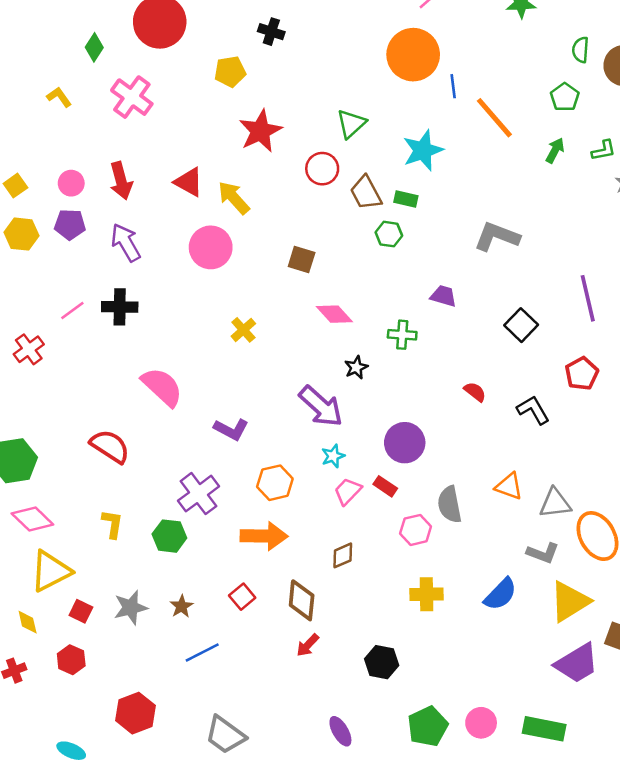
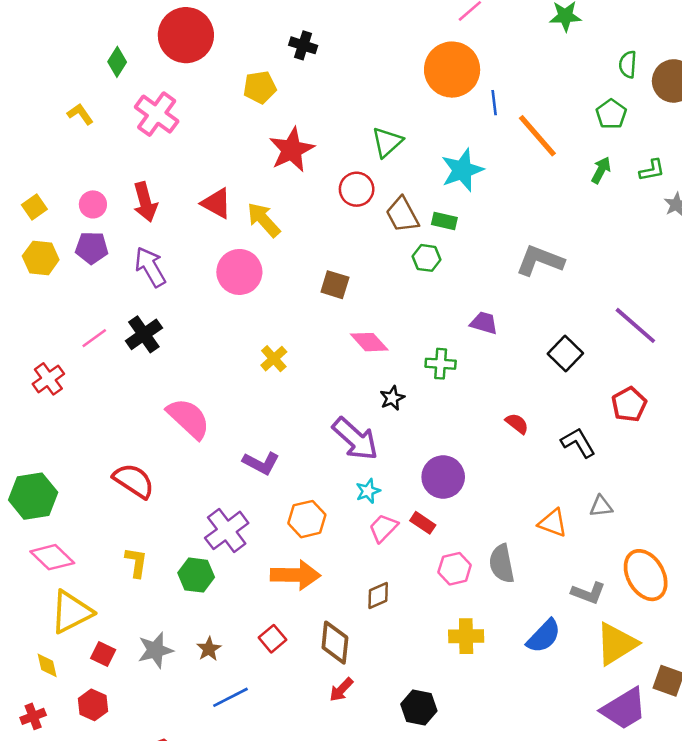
purple line: (588, 298) -> (635, 325), turned -36
black cross: (120, 307) -> (144, 334), turned -36
gray triangle: (555, 503) -> (601, 506), moved, size x0.7
gray semicircle: (450, 504) -> (502, 564), moved

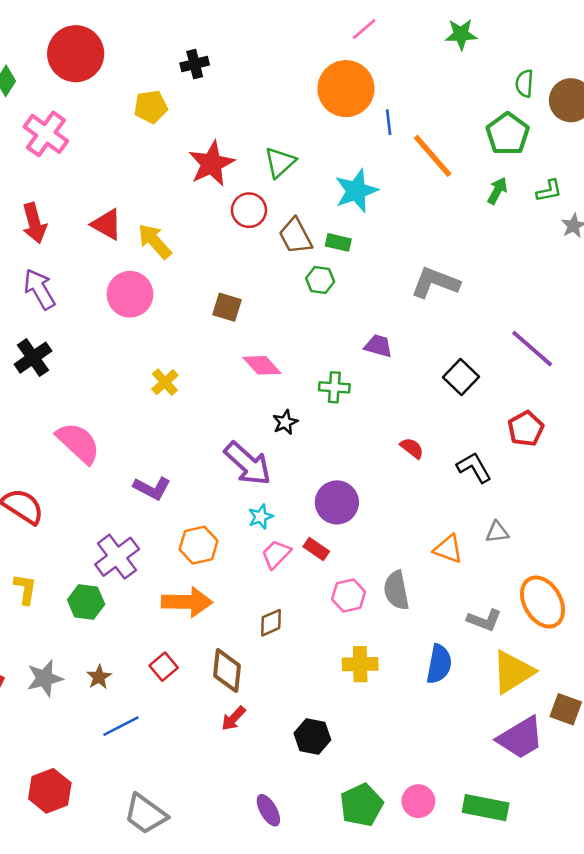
black cross: (303, 45) -> (195, 64), turned -32
green pentagon: (611, 114) -> (508, 134), size x1.4
red star: (292, 150) -> (211, 164), moved
blue semicircle: (544, 636) -> (439, 664), turned -33

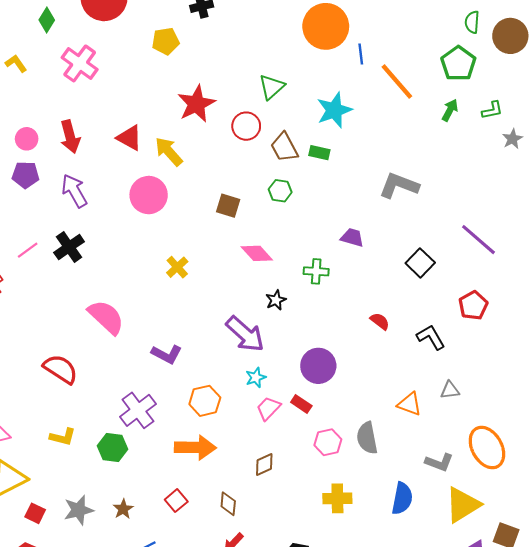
red star: (211, 164) -> (196, 104), moved
green hexagon: (320, 280) -> (280, 191), moved
yellow L-shape: (25, 589) -> (63, 437), turned 95
brown diamond: (227, 671) -> (228, 504), size x0.7

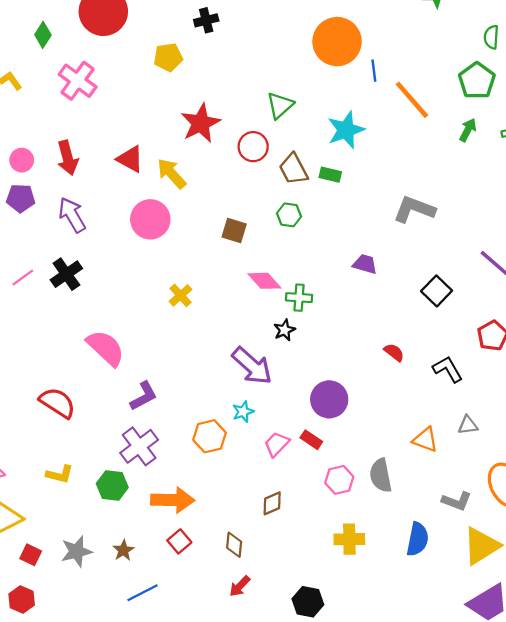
green cross: (316, 271) -> (299, 298), moved
purple L-shape: (167, 354) -> (144, 396), moved, turned -56
cyan star: (256, 378) -> (243, 412), moved
orange arrow: (195, 448) -> (173, 500), moved

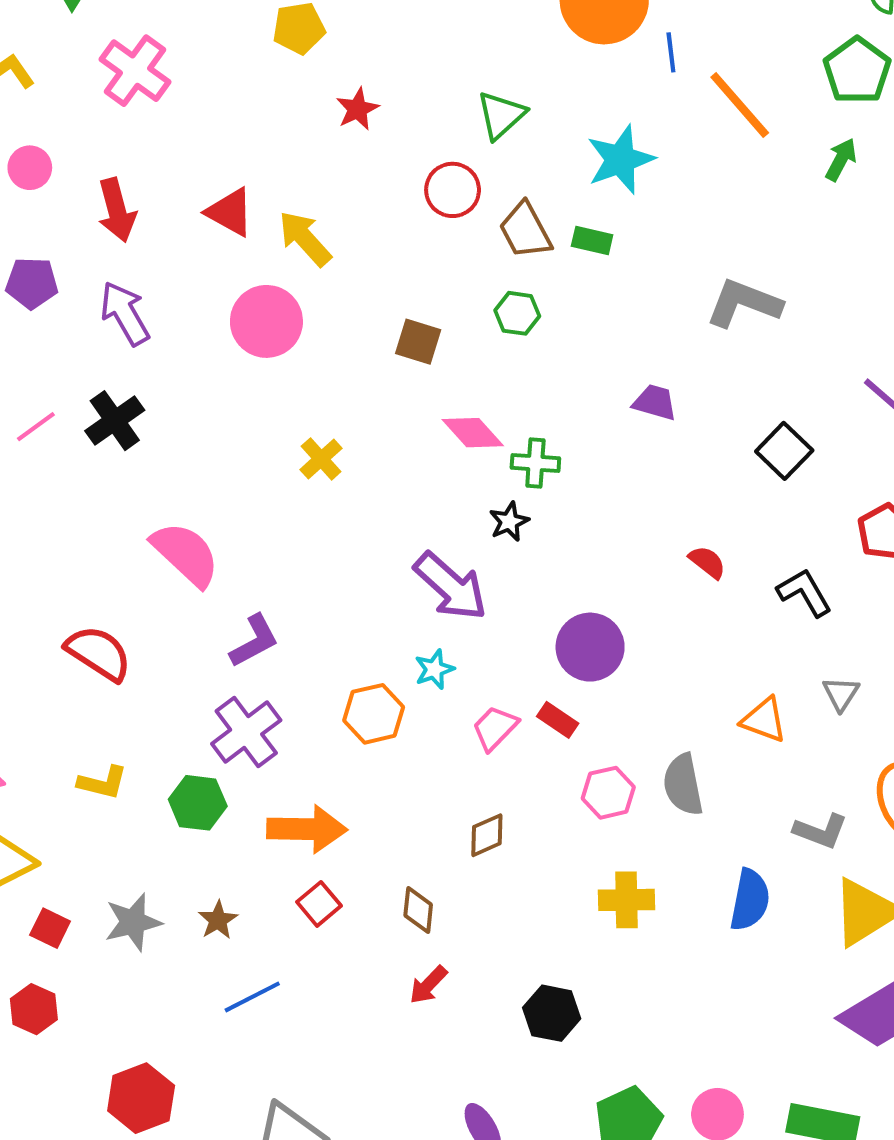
red star: (201, 123) -> (357, 109), moved, size x0.6
pink circle: (22, 160) -> (30, 168), moved
gray triangle: (468, 425) -> (841, 694), turned -50

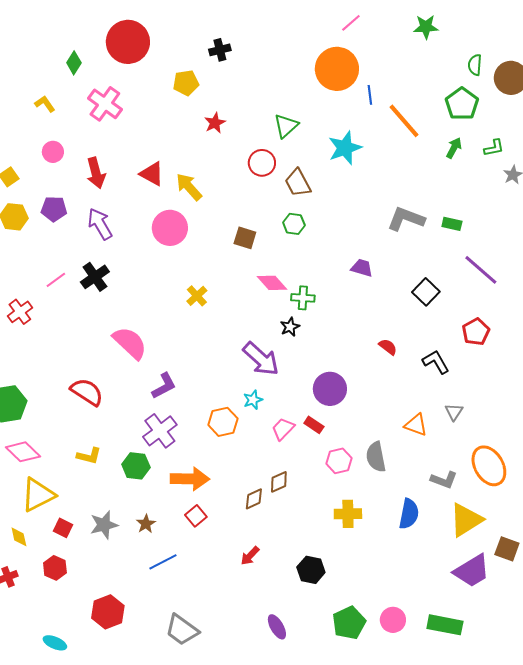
green rectangle: (592, 241) -> (452, 224), moved
brown diamond: (418, 910) -> (254, 499), moved, turned 60

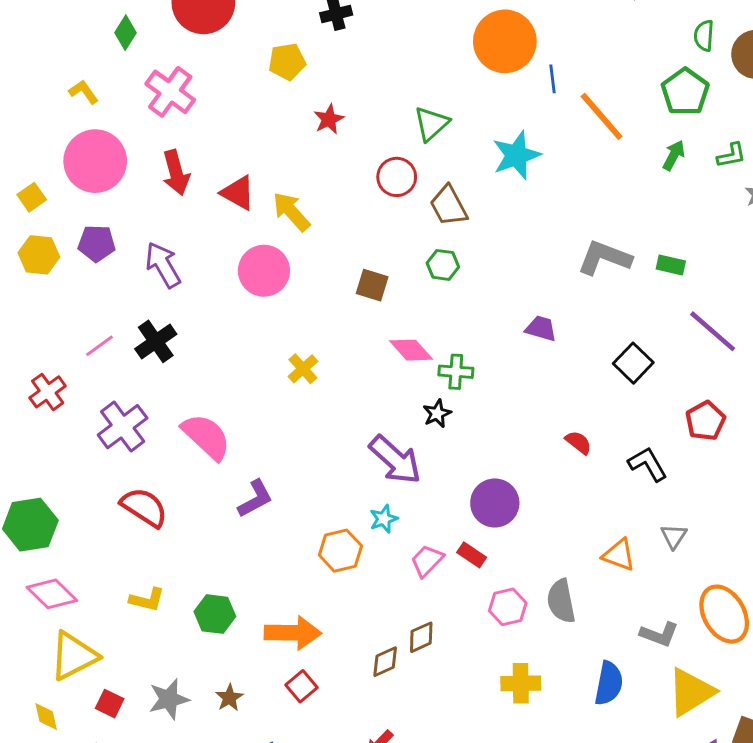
pink circle: (53, 152) -> (95, 161), size x2.0
red arrow: (96, 173) -> (176, 173), moved
purple cross: (160, 431) -> (123, 427), moved

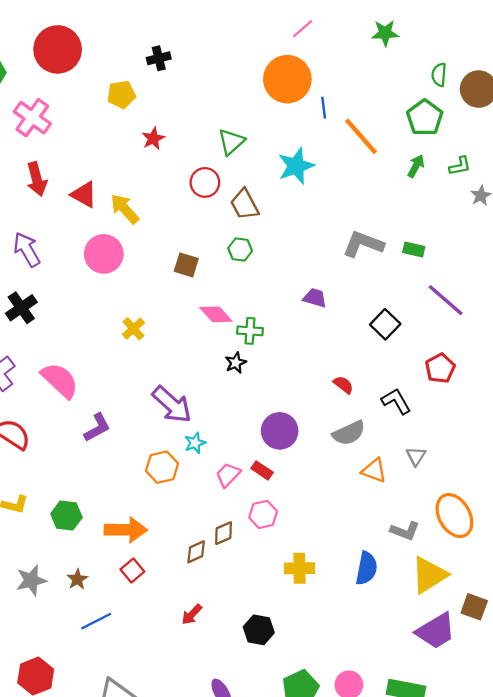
purple arrow: (395, 460) -> (172, 405), moved
gray semicircle: (561, 601) -> (349, 433), moved, turned -104
pink hexagon: (508, 607) -> (263, 514), moved

